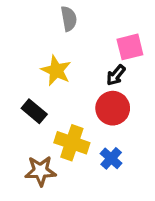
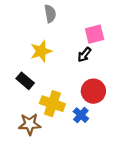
yellow star: (56, 70) -> (41, 51), turned 30
red circle: (113, 108) -> (93, 91), moved

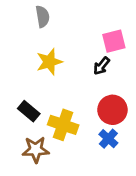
gray semicircle: (50, 14) -> (42, 16), moved
black rectangle: (25, 81) -> (29, 111), moved
blue cross: (81, 115) -> (108, 139), moved

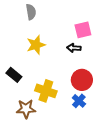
black arrow: (102, 66) -> (74, 48), turned 56
black rectangle: (29, 111) -> (14, 75), moved

